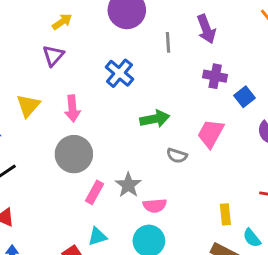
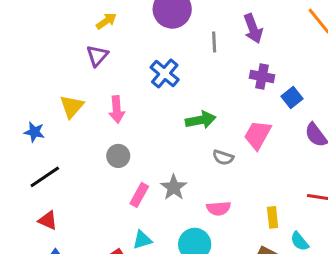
gray circle: (74, 154) -> (118, 156), size x0.6
pink semicircle: (155, 206) -> (219, 208), moved

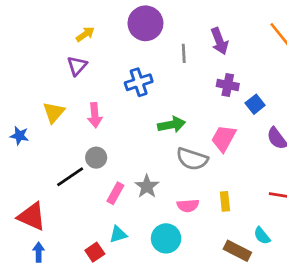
blue cross: (165, 74) -> (139, 82), turned 32
gray semicircle: (223, 157) -> (192, 159), size x1.6
black line: (45, 177) -> (70, 177), moved
yellow rectangle: (273, 217) -> (225, 201), moved
red triangle: (48, 220) -> (32, 217), size x1.6

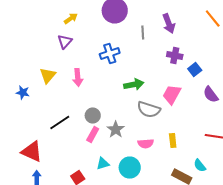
gray circle: (96, 158) -> (93, 116), moved
cyan triangle: (118, 234) -> (103, 164), moved

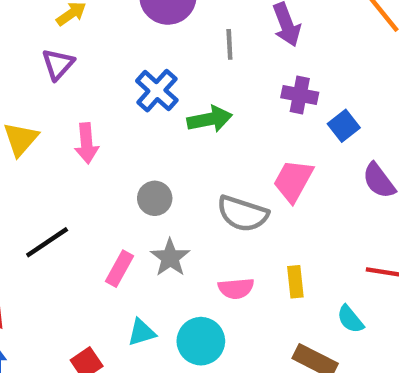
blue cross: (110, 54) -> (157, 91), turned -30
green arrow: (134, 84) -> (210, 119), moved
gray circle: (93, 116) -> (155, 198), moved
cyan semicircle: (200, 166) -> (350, 319), moved

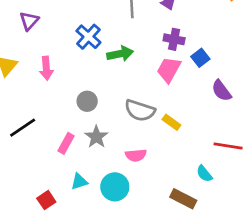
pink trapezoid: (293, 181) -> (169, 70), moved
yellow rectangle: (295, 282) -> (171, 122), moved, turned -48

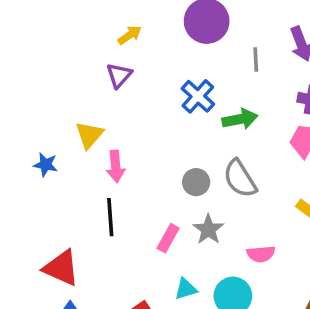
pink arrow: (46, 68) -> (116, 166), moved
gray semicircle: (140, 110) -> (240, 179), moved, turned 40
black line: (23, 128) -> (110, 217), turned -60

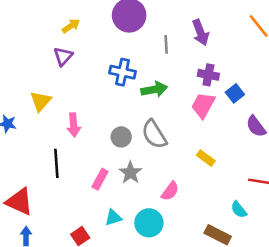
blue cross: (198, 96) -> (122, 72), turned -30
pink arrow: (116, 166) -> (74, 125), moved
pink semicircle: (261, 254) -> (170, 191), turned -48

